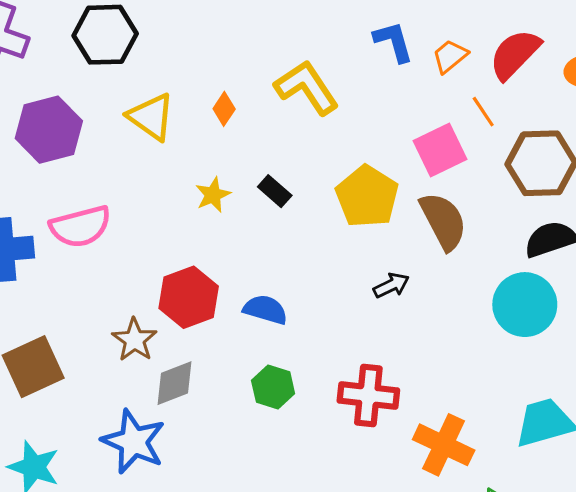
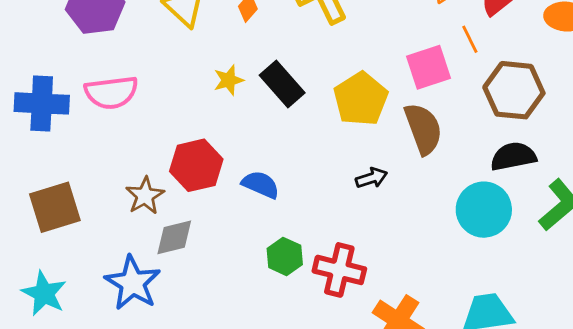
black rectangle: (275, 191) -> (282, 84), size x1.6
green hexagon: (273, 387) -> (285, 256), moved

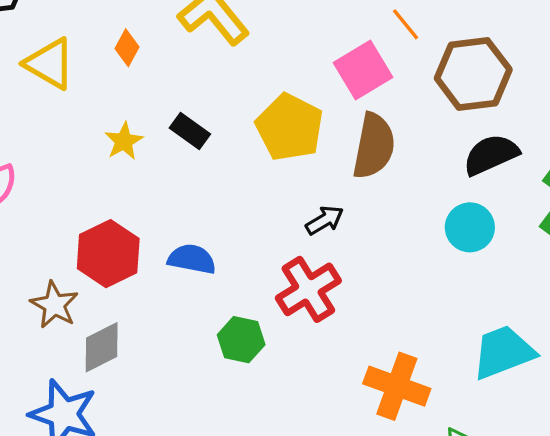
black rectangle: (282, 84) -> (190, 131), size x0.7
brown semicircle: (423, 129) -> (374, 146), turned 44
cyan circle: (484, 210) -> (470, 227), size x0.7
red cross: (339, 270) -> (308, 289), moved, turned -33

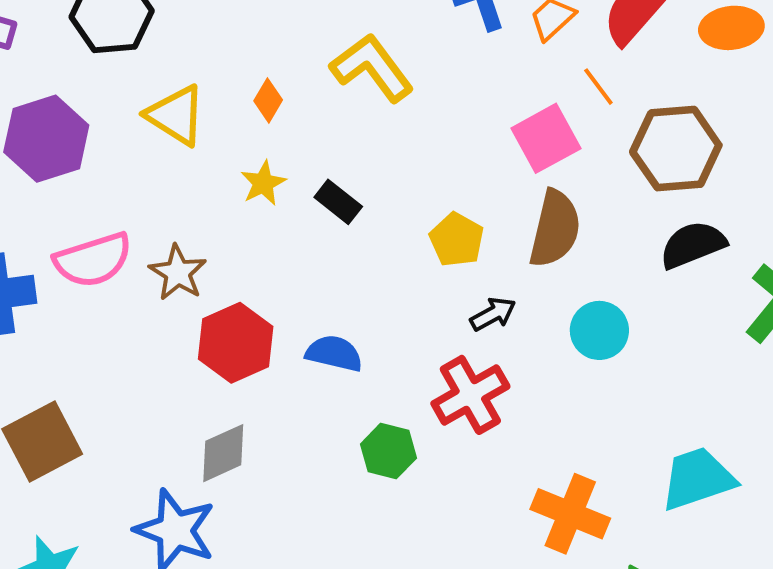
yellow pentagon: (290, 127) -> (457, 240), moved, size x0.7
yellow star: (124, 141) -> (263, 183), moved
cyan circle: (470, 227) -> (599, 330), moved
brown star: (54, 305) -> (178, 273), moved

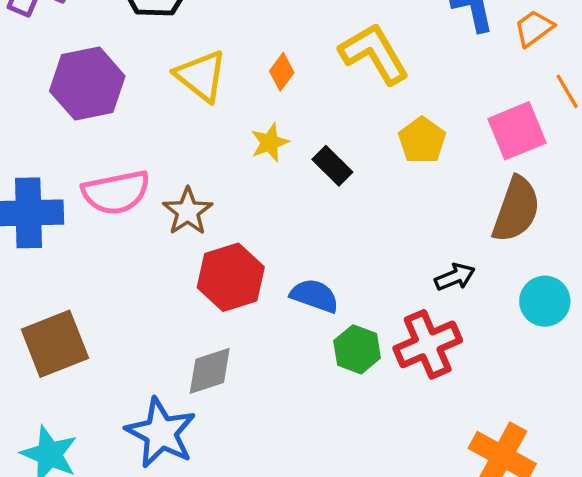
yellow pentagon: (457, 240) -> (422, 140), moved
green hexagon: (388, 451) -> (357, 349), moved

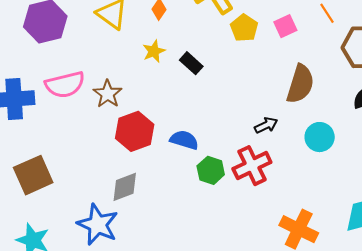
pink square: (517, 131) -> (285, 26), moved, size x0.7
yellow pentagon: (422, 140) -> (244, 28), moved

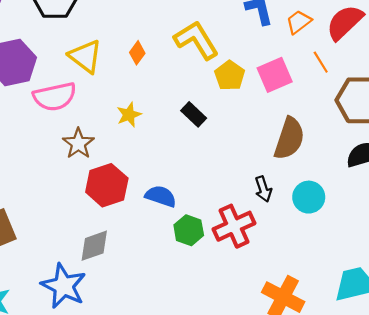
pink square: (285, 26) -> (275, 75), size x1.4
yellow star: (154, 51) -> (129, 115), moved
black rectangle: (191, 63) -> (194, 114), moved
pink semicircle: (65, 85) -> (55, 97), moved
black arrow: (266, 125) -> (263, 189), moved, turned 95

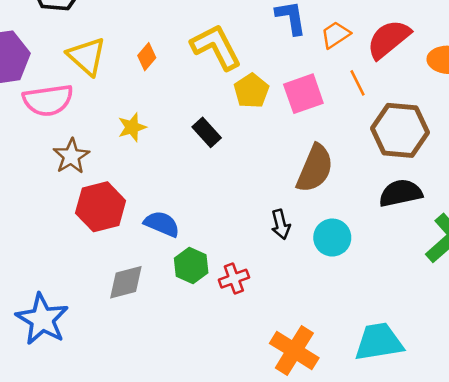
red cross: (234, 226) -> (234, 279), moved, size x0.6
gray diamond: (94, 246) -> (126, 282), moved

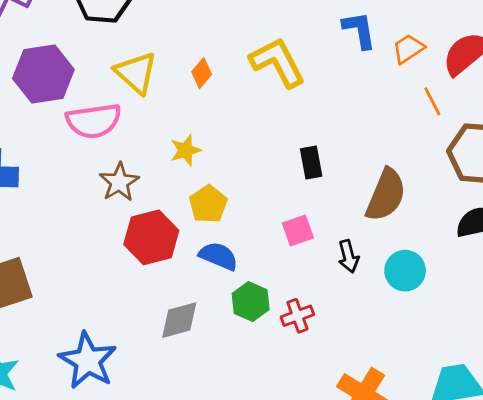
yellow pentagon: (251, 91) -> (208, 204), moved
pink square: (303, 94) -> (298, 230), moved, size x0.7
black rectangle: (207, 132) -> (311, 163), moved, turned 32

